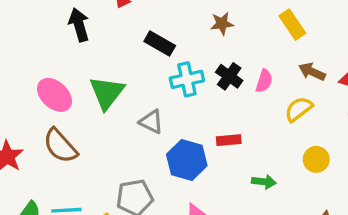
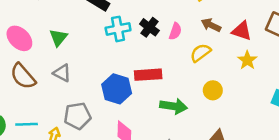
green triangle: (107, 93) -> (58, 38), size x0.7
gray triangle: (151, 122) -> (62, 73), moved
red rectangle: (229, 140) -> (148, 75), size x1.5
green arrow: (264, 182) -> (174, 106), size x1.5

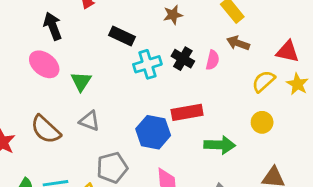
brown arrow: (211, 25) -> (238, 43), moved
pink ellipse: (19, 38) -> (44, 64), moved
yellow semicircle: (201, 53) -> (263, 81), moved

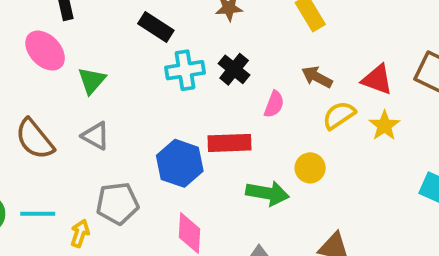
brown arrow: (238, 43) -> (317, 77), moved
pink semicircle: (213, 60) -> (274, 104), moved
yellow circle: (262, 122) -> (310, 168), moved

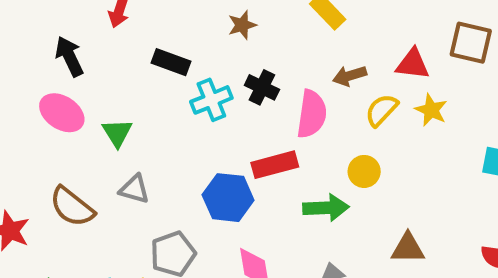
brown arrow: (317, 77) -> (350, 76), turned -32
pink semicircle: (274, 104) -> (312, 114), size x1.6

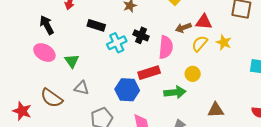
red triangle: (413, 64) -> (204, 22), moved

